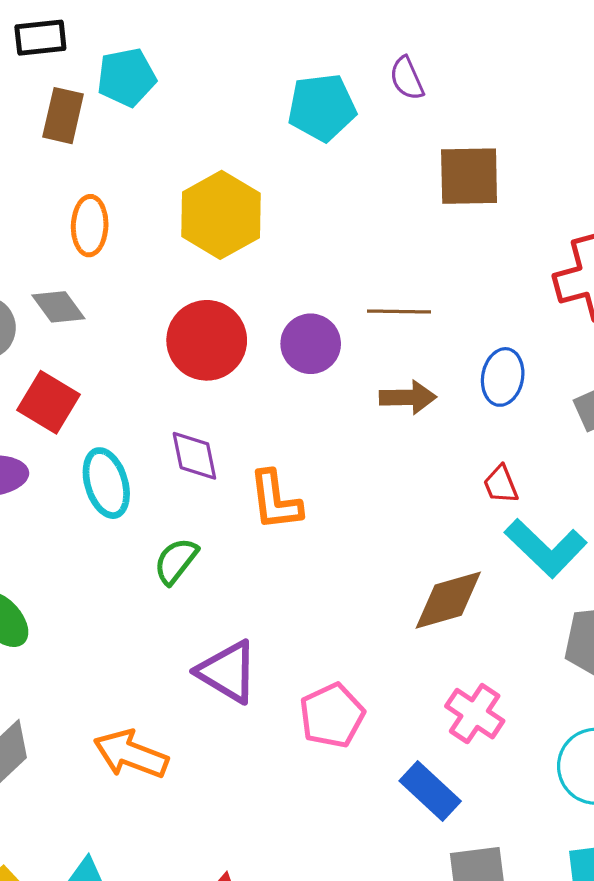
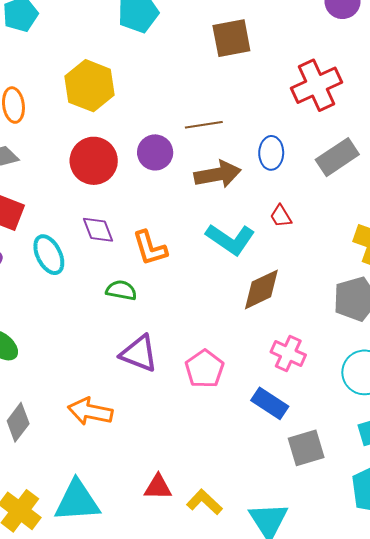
brown arrow: (408, 397) -> (218, 174), size x1.4
cyan L-shape: (546, 548) -> (230, 239), moved
green semicircle: (176, 561) -> (121, 290), moved, turned 72

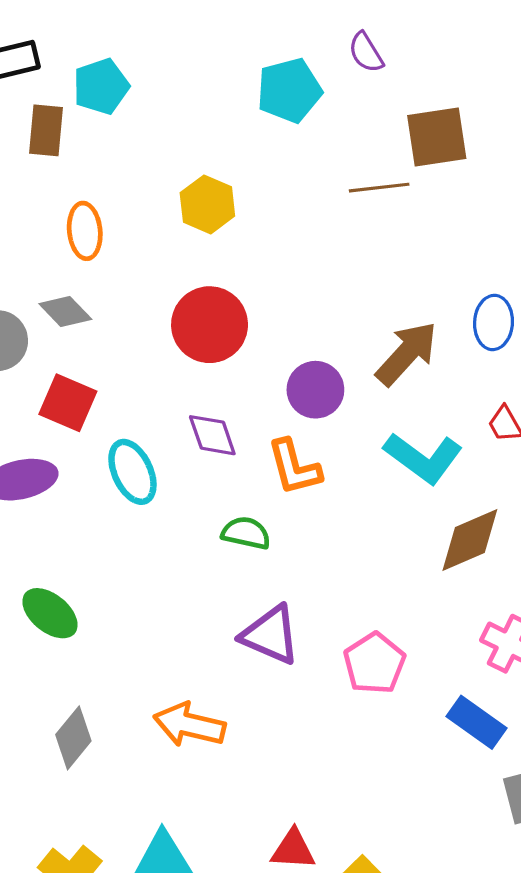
yellow hexagon: (90, 86) -> (207, 204), size x0.7
brown line: (204, 125) -> (379, 188), moved
purple circle: (155, 152) -> (315, 390), moved
brown arrow: (218, 174) -> (407, 353), turned -39

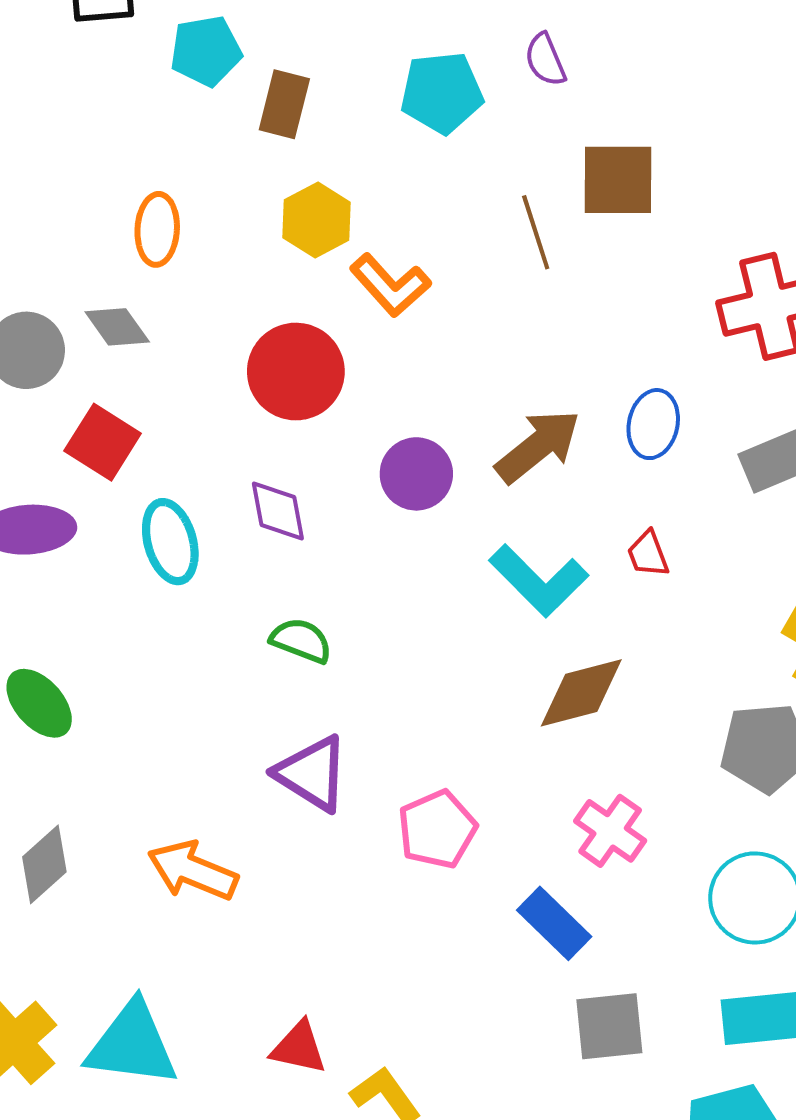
brown rectangle: (46, 130) -> (284, 104), moved
brown line: (379, 188) -> (536, 232), turned 70
orange L-shape: (294, 467) -> (390, 285), moved, turned -36

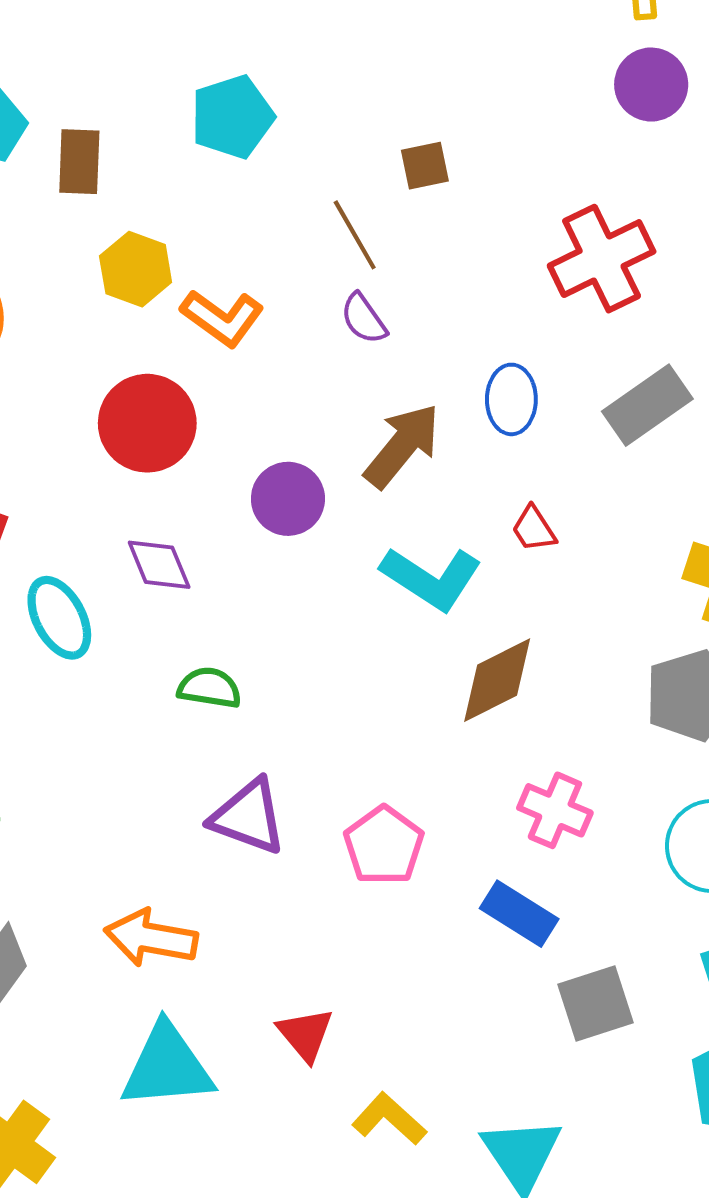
purple semicircle: (545, 60) -> (364, 319), moved
brown square: (618, 180) -> (425, 166), size x0.6
cyan triangle: (132, 1044) -> (167, 1066), moved
red triangle: (299, 1048) -> (305, 1034), moved, turned 50

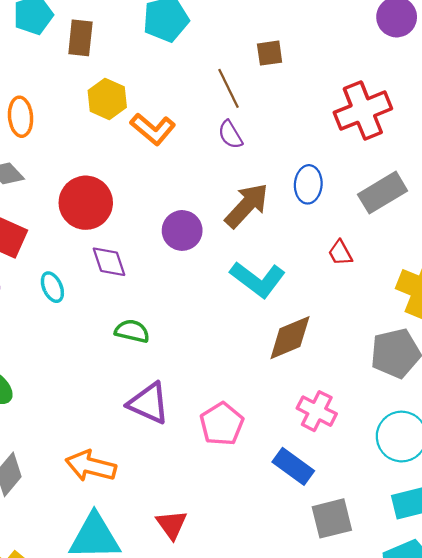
red circle: (147, 423) -> (86, 203), moved
red trapezoid: (534, 529) -> (340, 253), moved
cyan ellipse: (59, 618) -> (52, 287), size x0.7

